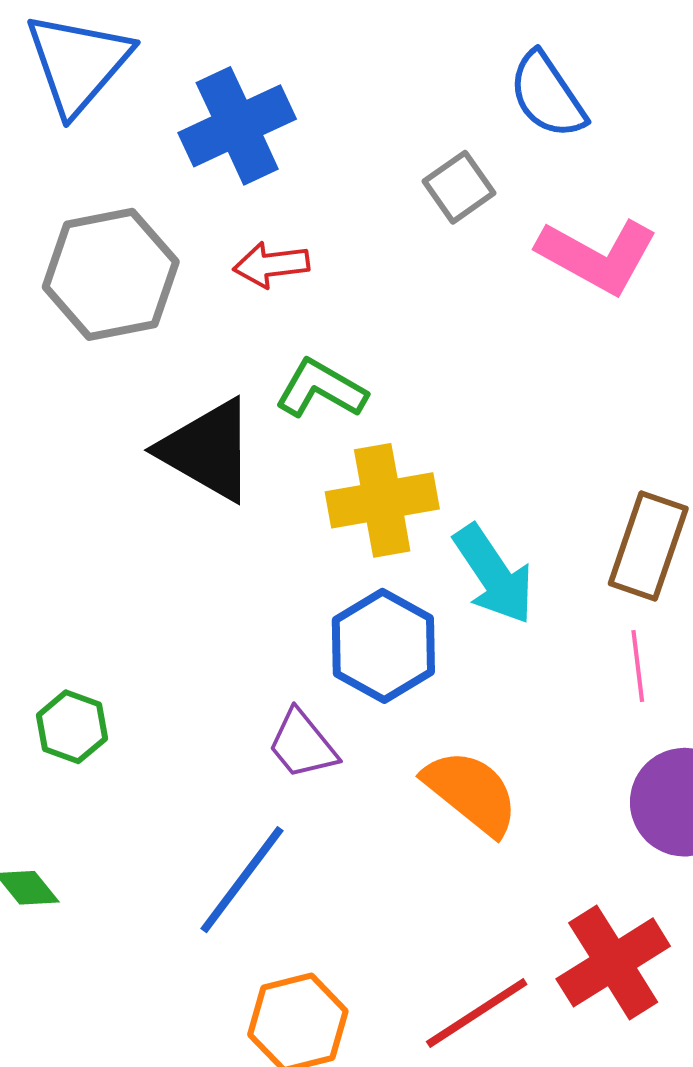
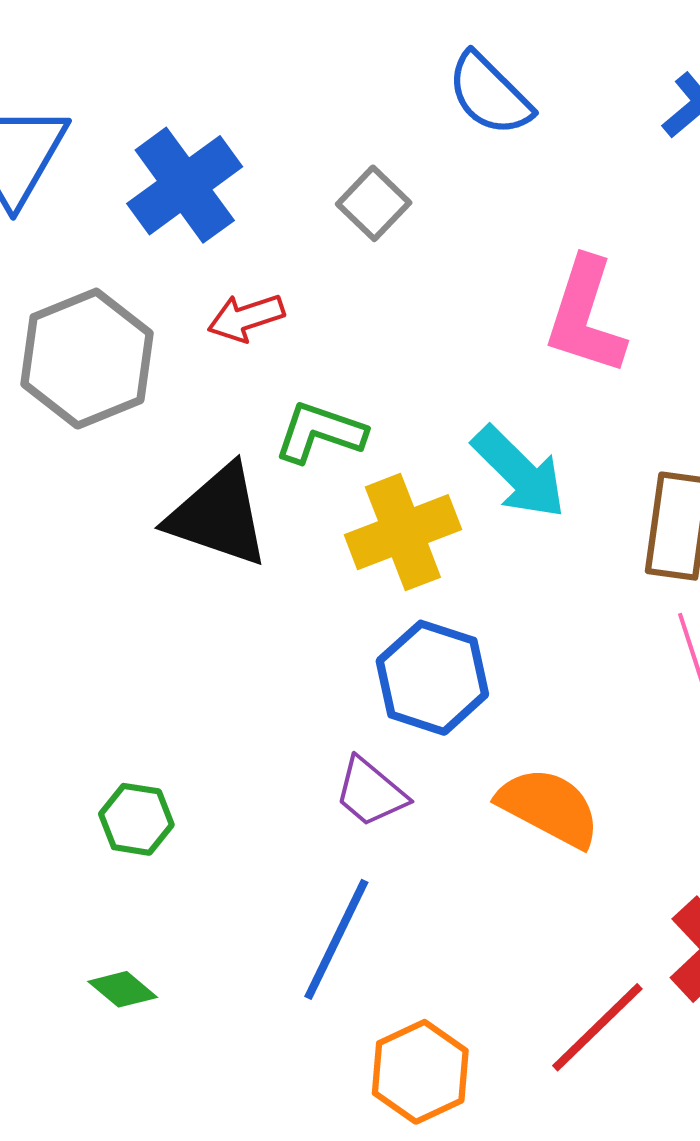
gray square: (459, 187) -> (374, 203), moved
pink L-shape: (597, 256) -> (585, 316), moved, turned 90
cyan arrow: (494, 574) -> (519, 472), moved

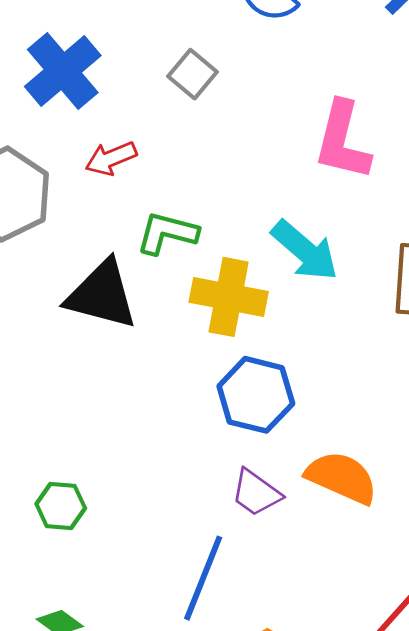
yellow cross: (403, 532) -> (229, 297), turned 36
purple trapezoid: (371, 792) -> (256, 493), moved

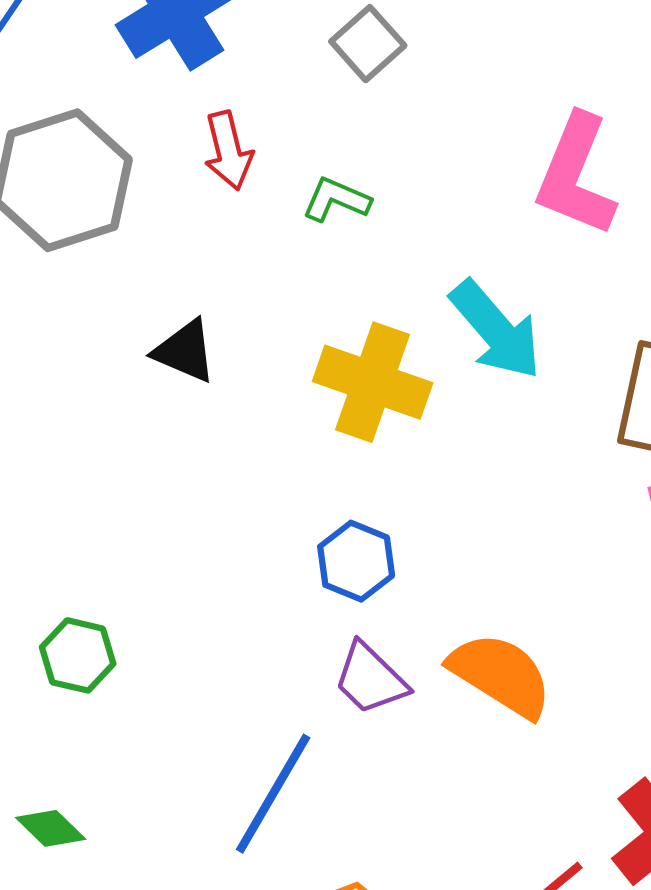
red arrow: (111, 158) -> (228, 151), turned -90
green L-shape: (167, 233) -> (336, 200), moved, size x0.7
black triangle: (102, 295) -> (185, 351), size x0.6
blue hexagon: (256, 395) -> (356, 561), moved, size x0.7

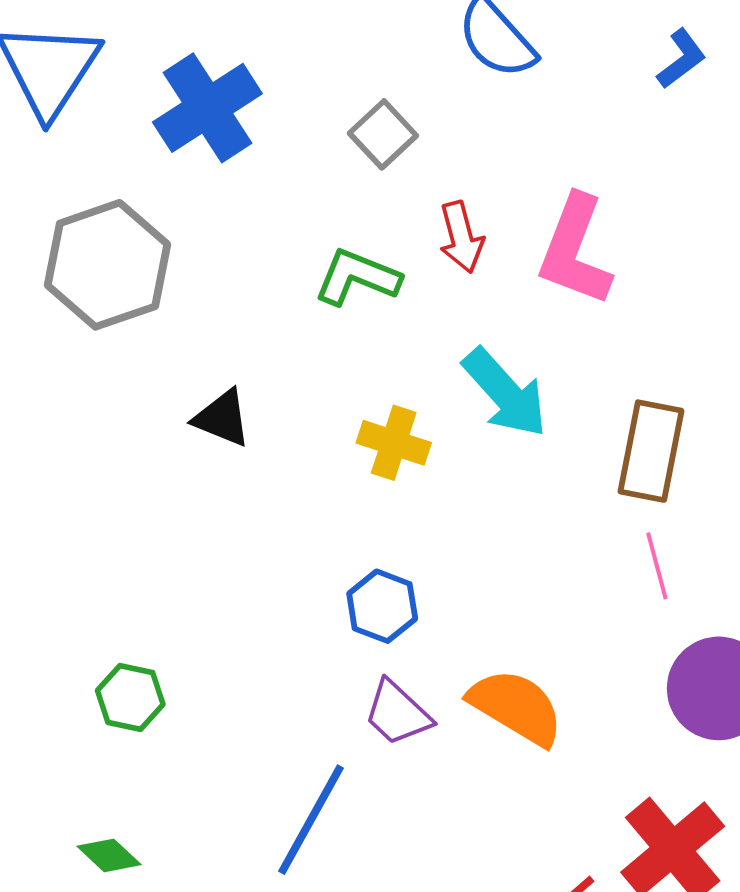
red arrow: (228, 151) -> (461, 237), moved
green L-shape: (336, 200) -> (357, 277), size x1.4
yellow cross: (373, 382) -> (394, 443), size x0.7

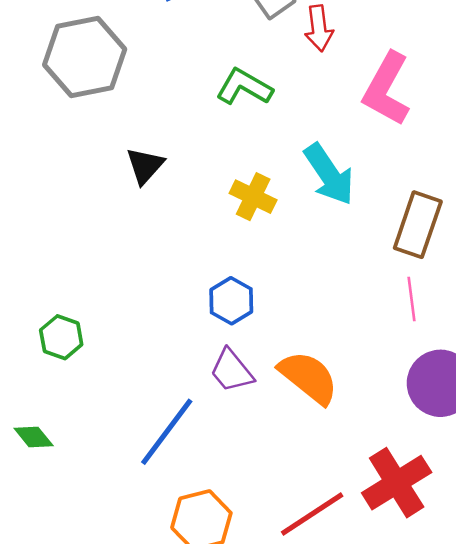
red arrow: (461, 237) -> (319, 28), moved
black triangle: (222, 418) -> (145, 166), turned 42

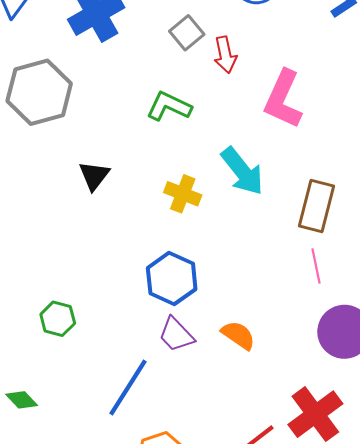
blue hexagon: (231, 301) -> (172, 279), size x1.4
green hexagon: (61, 337) -> (58, 319), moved
orange semicircle: (309, 377) -> (238, 335), size x0.7

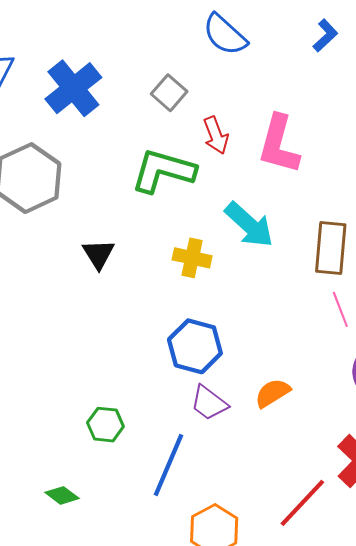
red arrow: (225, 55) -> (216, 135), moved
green L-shape: (169, 106) -> (163, 171), size x1.4
green hexagon: (58, 319) -> (105, 425), moved
orange semicircle: (238, 335) -> (273, 393), turned -57

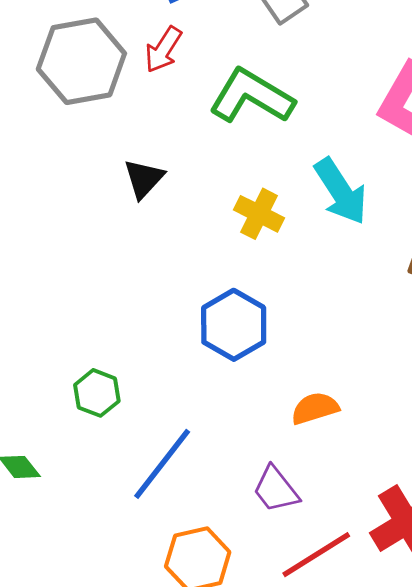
red arrow: (216, 135) -> (163, 50), moved, turned 39
purple trapezoid: (209, 403) -> (276, 489), moved

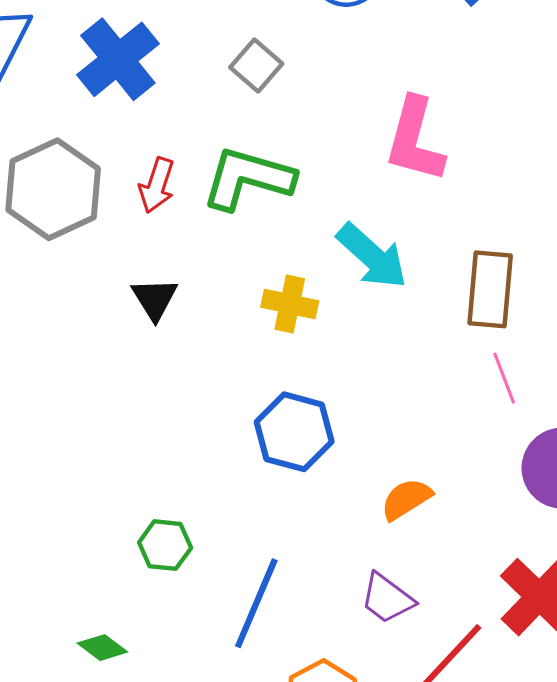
red arrow: (163, 50) -> (157, 185), moved

